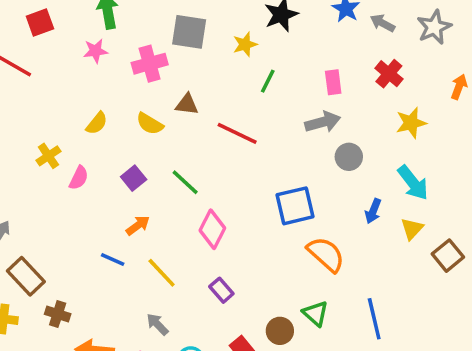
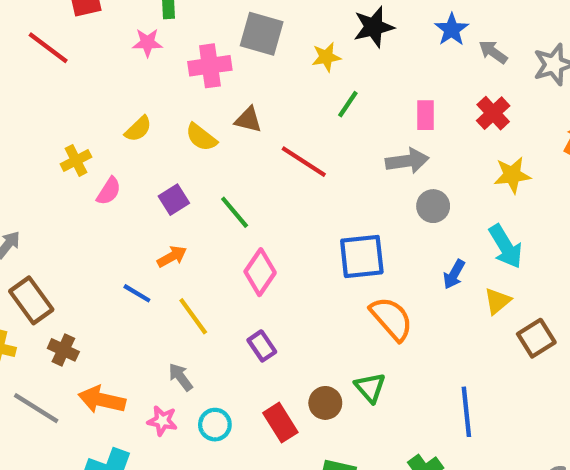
blue line: (374, 319) -> (466, 412), moved

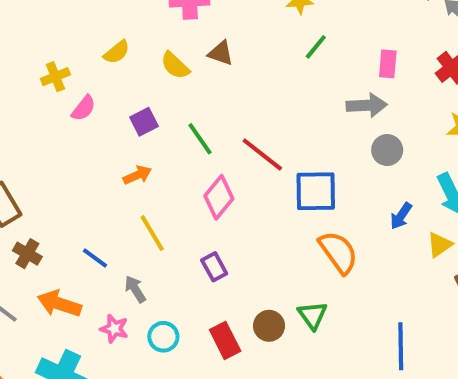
red line: (304, 162) -> (262, 155), moved
blue line: (137, 293) -> (95, 258), moved

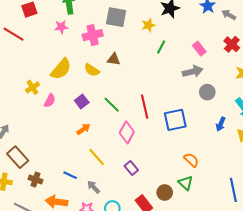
yellow semicircle: (117, 52) -> (61, 69), size x1.6
pink rectangle: (388, 64) -> (199, 49), turned -32
red line: (262, 155) -> (145, 107), turned 50
orange semicircle: (338, 252) -> (191, 160), moved, size x0.7

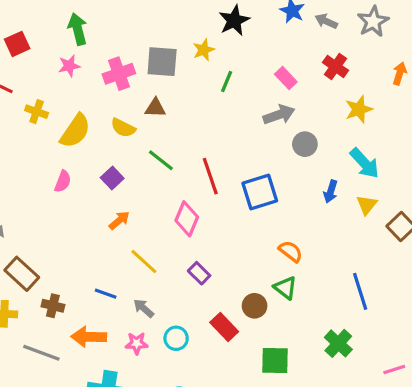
gray square: (116, 17) -> (162, 62), moved
yellow cross: (32, 87) -> (37, 112), moved, turned -32
green line: (112, 105) -> (161, 160), moved

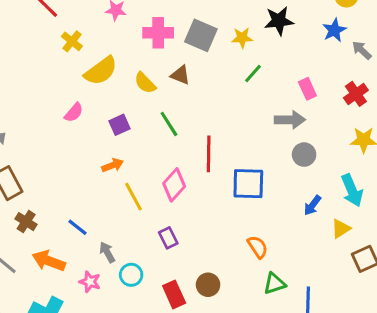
yellow line: (144, 261) -> (134, 197), moved
green triangle: (285, 288) -> (275, 284), moved, turned 45
cyan circle: (176, 338) -> (131, 275), moved

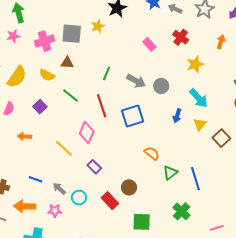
green line: (253, 73) -> (107, 74), moved
gray arrow: (290, 120) -> (136, 81), moved, turned 48
orange arrow: (113, 165) -> (25, 136), moved, turned -136

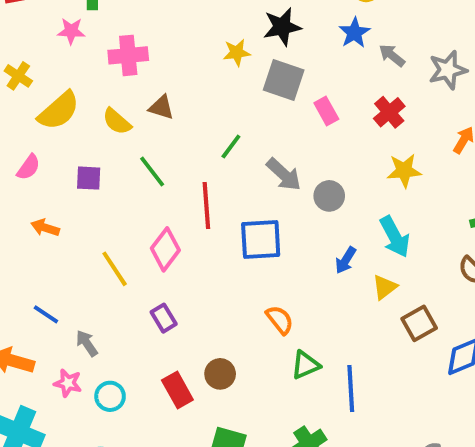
gray square: (72, 34) -> (284, 80), moved
purple square: (40, 107) -> (89, 178), turned 32
cyan circle: (79, 198) -> (110, 396), moved

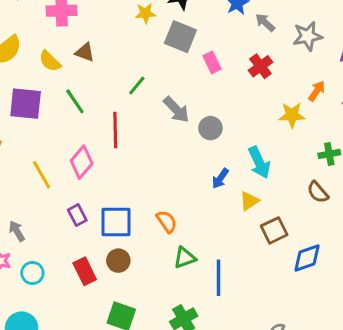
yellow star: (404, 171) -> (292, 115), moved
purple square: (89, 178) -> (26, 104), size x1.6
blue square: (261, 239) -> (116, 222), moved

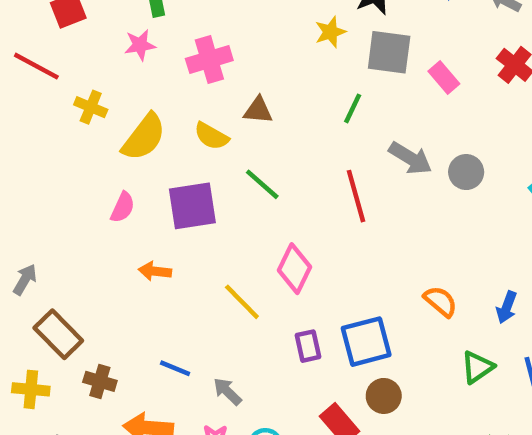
green line: (137, 86) -> (353, 108), moved
red line: (115, 130) -> (356, 196), moved
blue arrow: (220, 178) -> (507, 307), moved
purple rectangle: (77, 215) -> (308, 346), turned 30
orange semicircle: (167, 221) -> (440, 301), moved

